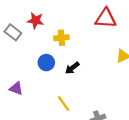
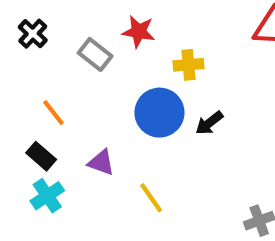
blue circle: (46, 63) -> (159, 113), size x1.5
yellow line: (64, 104) -> (151, 198), moved

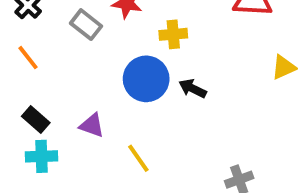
orange line: (54, 113) -> (28, 58), moved
black arrow: (209, 123) -> (193, 89), turned 64
cyan cross: (47, 196) -> (42, 156), turned 32

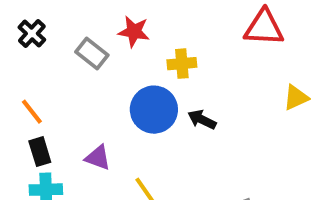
orange line: (28, 58) -> (32, 112), moved
black rectangle: (36, 120) -> (40, 152), turned 32

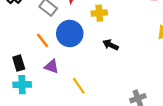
blue circle: (154, 110) -> (70, 34), moved
orange line: (32, 112) -> (43, 40), moved

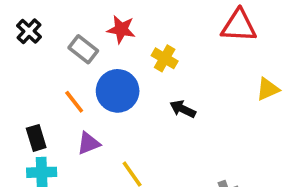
yellow cross: (99, 13) -> (165, 58), turned 35
purple triangle: (52, 66) -> (89, 143), turned -42

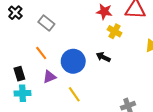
red star: (121, 29) -> (104, 12), moved
yellow cross: (165, 58) -> (115, 31), moved
blue circle: (118, 91) -> (73, 61), moved

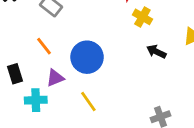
black arrow: (103, 57) -> (156, 52), moved
cyan cross: (23, 93) -> (36, 100), moved

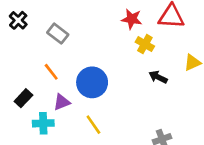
black rectangle: (15, 74) -> (23, 98), turned 60

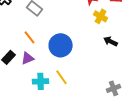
purple triangle: (62, 102) -> (28, 58), moved
cyan cross: (43, 123) -> (41, 81), moved

